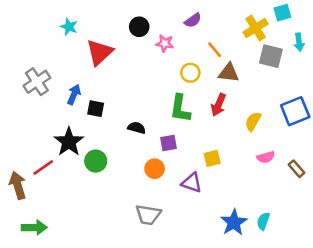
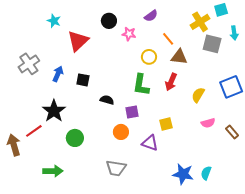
black square: (96, 109) -> (83, 80), moved
green circle: (96, 161) -> (75, 138), moved
blue star: (234, 222) -> (183, 174), turned -30
green arrow: (34, 228) -> (53, 171), moved

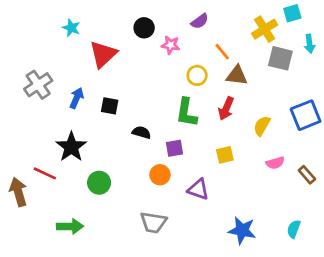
yellow square: (166, 124) -> (225, 155), moved
red line: (34, 131) -> (45, 173), turned 60
cyan semicircle: (206, 173) -> (294, 229), moved

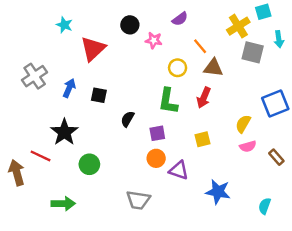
yellow semicircle: (262, 126) -> (243, 124), moved
black semicircle: (141, 132) -> (127, 119), turned -77
orange circle: (160, 175) -> (156, 158), moved
blue star: (242, 230) -> (218, 192), moved

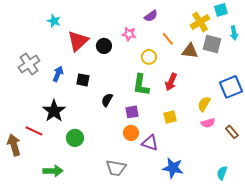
black circle: (130, 25) -> (104, 46), moved
brown triangle: (213, 68) -> (190, 51), moved
blue star: (218, 192) -> (173, 168), moved

